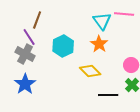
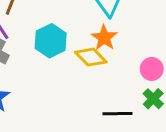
yellow diamond: (90, 71) -> (91, 57), moved

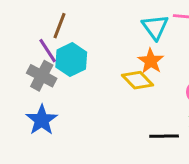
cyan hexagon: (51, 41) -> (71, 60), moved

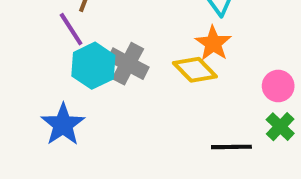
cyan hexagon: (71, 60) -> (93, 66), moved
gray cross: (42, 76) -> (128, 64), moved

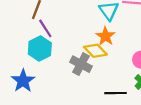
purple line: (71, 29) -> (45, 28), moved
gray cross: (128, 64) -> (81, 64), moved

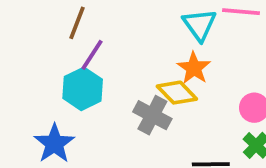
purple line: (45, 28) -> (92, 55), turned 66

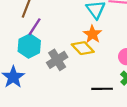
gray cross: (152, 115) -> (57, 60), moved, turned 30

